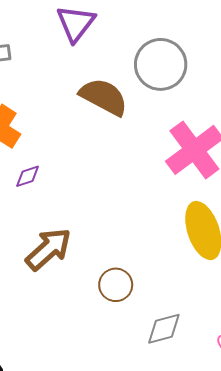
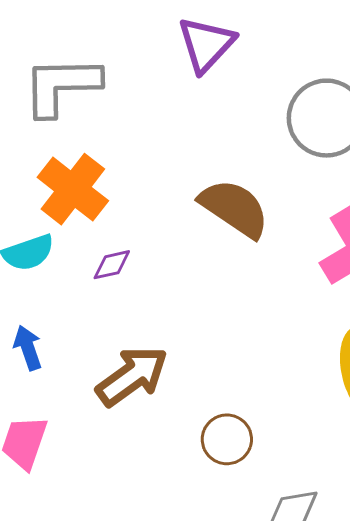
brown semicircle: (104, 97) -> (234, 208), moved

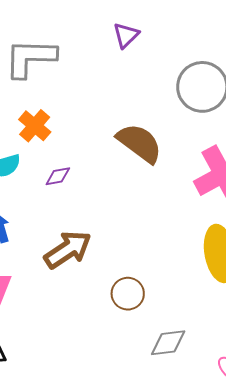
purple triangle: (206, 44) -> (126, 35), size x0.7
orange cross: (73, 189) -> (35, 126), size x0.7

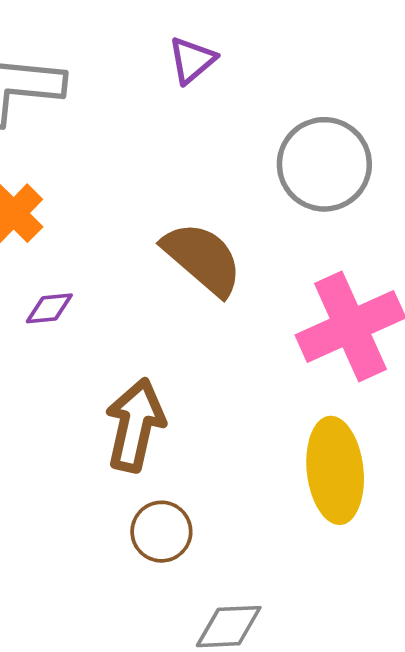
brown arrow: (68, 250) -> (135, 425), moved, turned -48

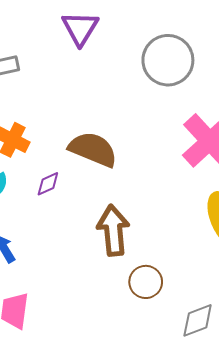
purple triangle: (192, 60) -> (80, 28), size x1.4
brown semicircle: (203, 258) -> (93, 149), moved

